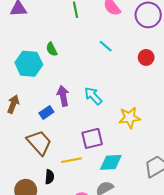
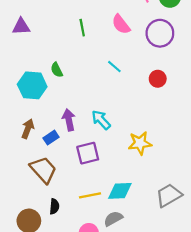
brown arrow: (13, 104) -> (28, 129), moved
purple square: (92, 138) -> (88, 153), moved
yellow line: (71, 160) -> (90, 195), moved

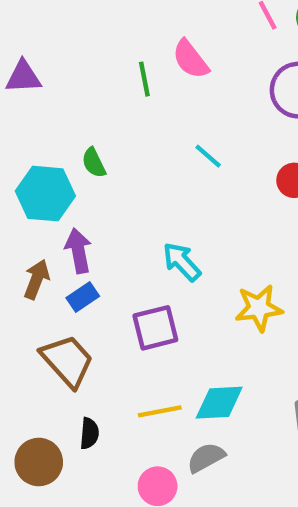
pink semicircle: (121, 24) -> (191, 59), moved
purple arrow: (69, 120) -> (78, 251), moved

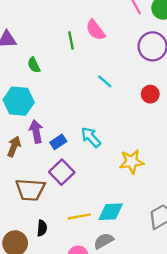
green semicircle: (94, 163) -> (34, 65), moved
blue rectangle: (83, 297) -> (58, 142), moved
purple square: (155, 328) -> (62, 172), moved, turned -30
brown trapezoid: (67, 361) -> (30, 190), turned 136

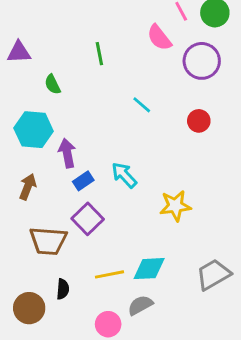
pink semicircle: (95, 30) -> (159, 38), moved
purple arrow: (36, 131) -> (67, 153), moved

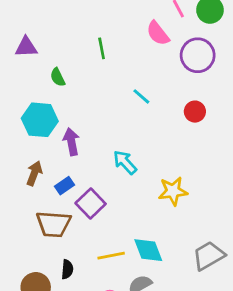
blue rectangle: (83, 181) -> (64, 186), moved
cyan diamond: (149, 269) -> (148, 250), turned 72

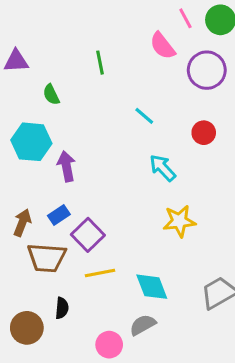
cyan arrow: (125, 162) -> (163, 168), moved
brown arrow: (34, 173) -> (22, 223), moved
yellow line: (111, 256) -> (100, 273), moved

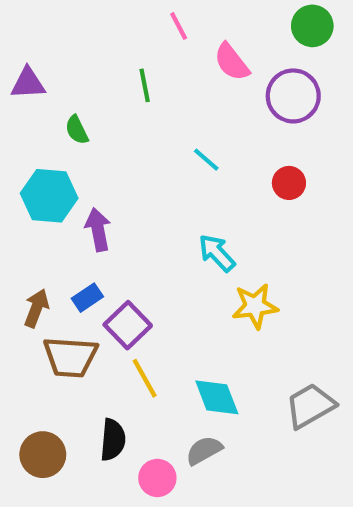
pink line: (185, 18) -> (179, 26), moved
cyan arrow: (163, 168) -> (217, 253), moved
yellow line: (100, 273) -> (145, 378), turned 72
black semicircle: (62, 308) -> (113, 440), moved, size x1.4

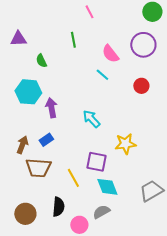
pink semicircle: (232, 62) -> (110, 54), moved
cyan arrow: (217, 253) -> (91, 119), moved
purple square: (128, 325) -> (96, 162), moved, turned -35

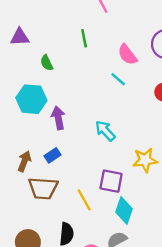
cyan diamond: (107, 187) -> (124, 210), turned 40

